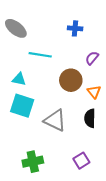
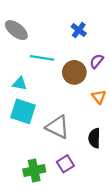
blue cross: (75, 28) -> (79, 30), turned 32
brown circle: (71, 80) -> (74, 72), moved
black semicircle: (90, 118) -> (94, 138), moved
purple square: (81, 161) -> (65, 164), moved

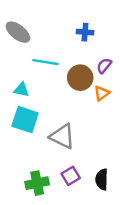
blue cross: (79, 30) -> (85, 32), turned -32
orange triangle: (99, 97) -> (102, 93), moved, turned 32
black semicircle: (94, 138) -> (102, 179), moved

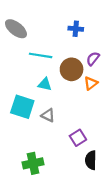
cyan triangle: (21, 90) -> (45, 84), moved
gray triangle: (62, 136) -> (48, 115), moved, size x0.6
purple square: (71, 176) -> (78, 138), moved

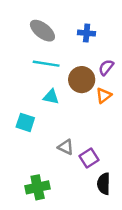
gray ellipse: (16, 29) -> (42, 31), moved
cyan square: (22, 107) -> (25, 122), size x0.7
gray triangle: (48, 115) -> (66, 147), moved

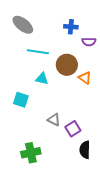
gray ellipse: (42, 31) -> (23, 25), moved
purple semicircle: (106, 67) -> (89, 42), moved, turned -128
orange triangle: (104, 96) -> (85, 78), turned -48

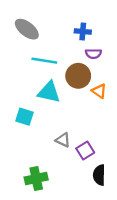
purple semicircle: (89, 42) -> (93, 54), moved
cyan triangle: (42, 79) -> (49, 92), size x1.5

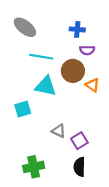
cyan square: (24, 117) -> (23, 109), turned -35
black semicircle: (99, 175) -> (79, 167), moved

